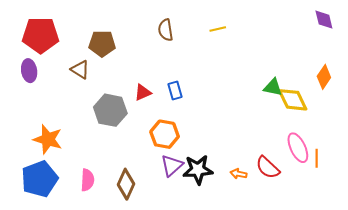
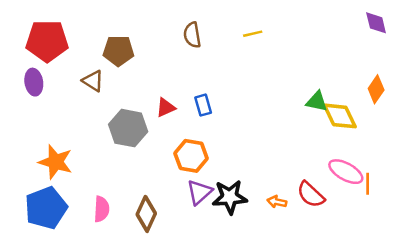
pink ellipse: (298, 148) -> (346, 172), turned -36

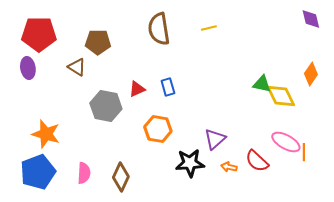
brown semicircle: (192, 35) -> (159, 29), size x1.5
purple triangle: (199, 192) -> (215, 139), moved

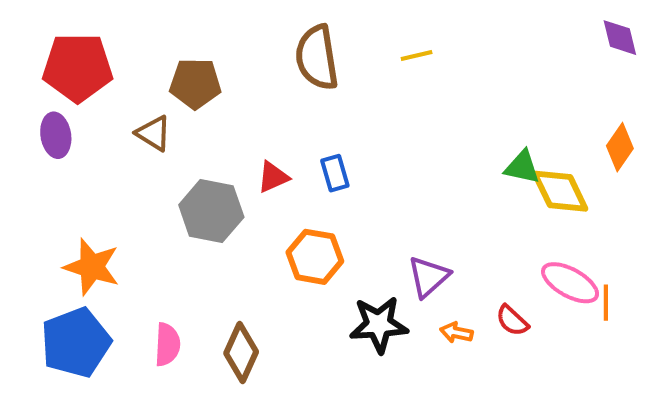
red semicircle: (257, 161) -> (512, 321), size x0.7

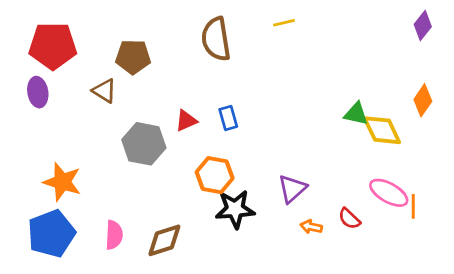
purple diamond: (620, 38) -> (423, 25), turned 52
yellow line: (417, 56) -> (284, 23), moved
black star: (379, 325) -> (235, 209), moved
brown diamond: (241, 352) -> (164, 240), turned 48

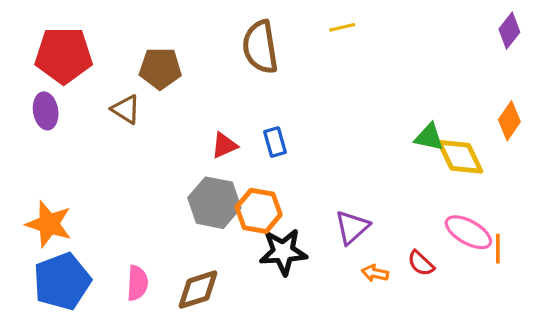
gray hexagon: (144, 144) -> (214, 203), moved
orange star: (62, 182) -> (49, 224), moved

